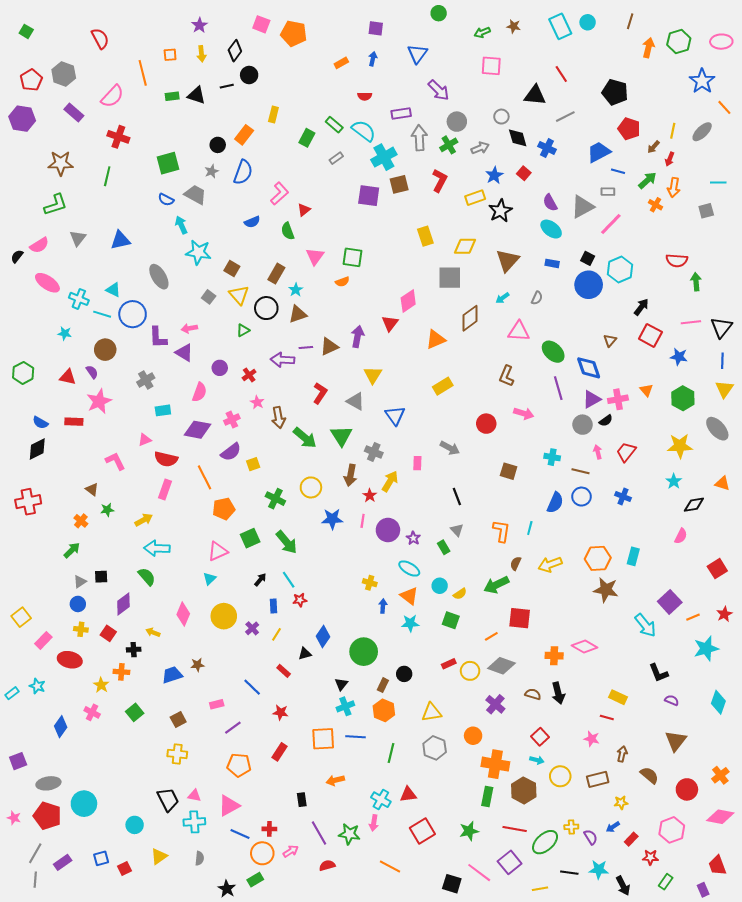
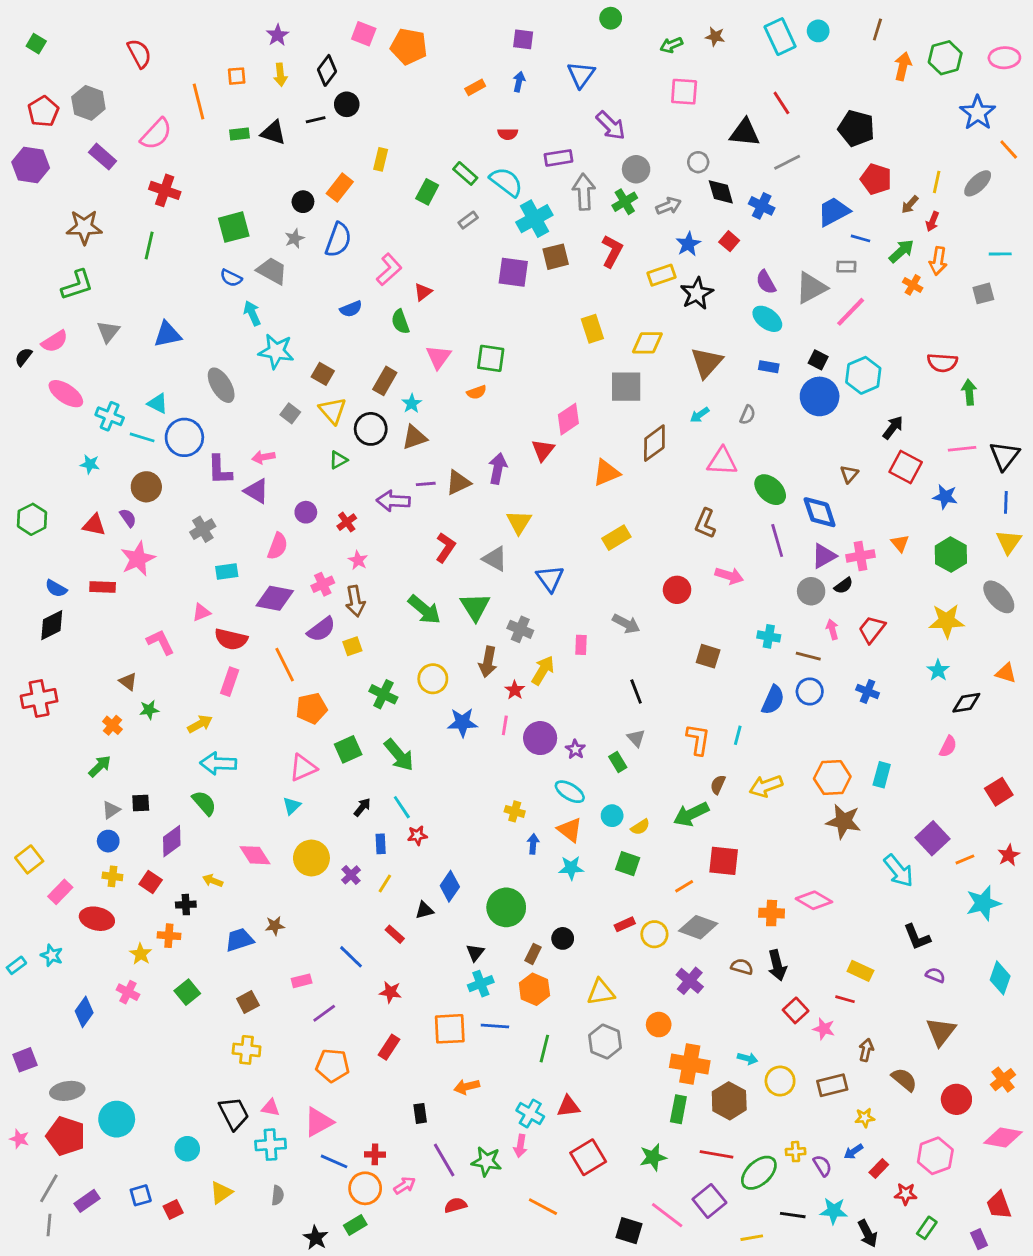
brown arrow: (278, 418) -> (355, 601), moved
pink diamond: (183, 614) -> (255, 855), turned -55
red square: (540, 737) -> (796, 1010), moved

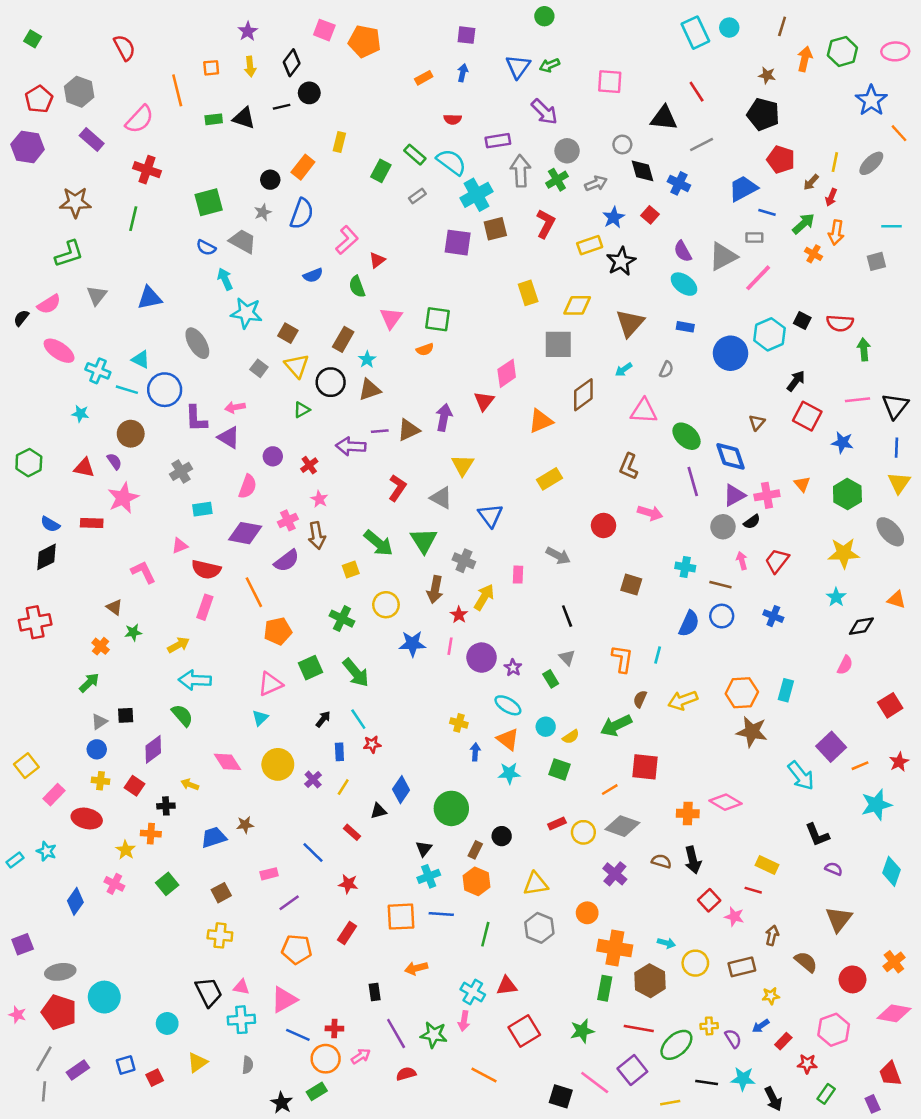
brown star: (715, 37) -> (767, 75), moved
green arrow: (671, 45) -> (549, 65), moved
black square: (818, 360) -> (802, 321), moved
yellow square: (352, 646) -> (351, 570), moved

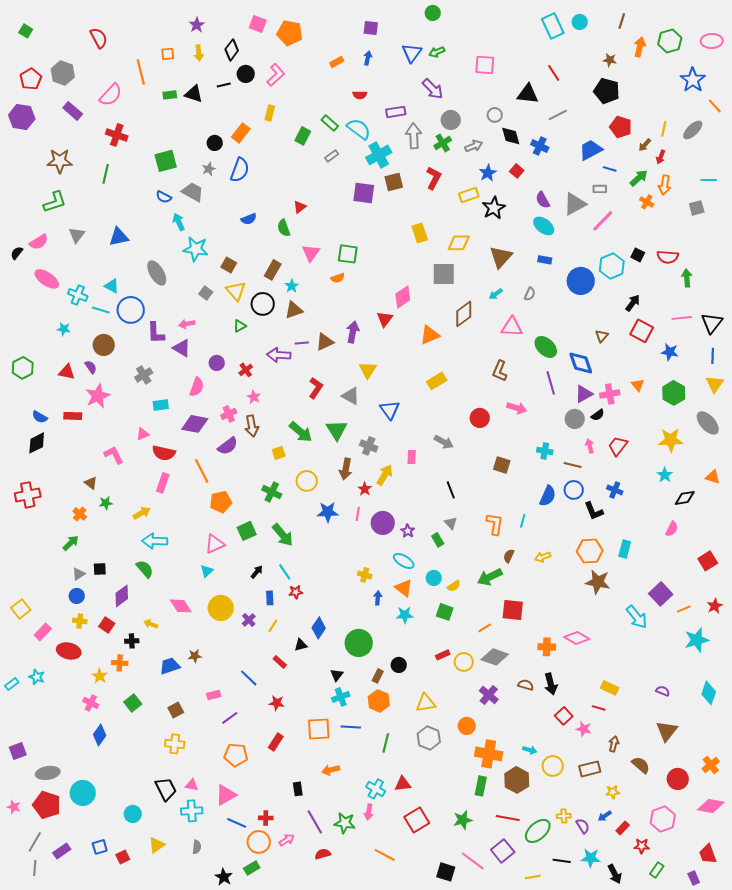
pink L-shape: (347, 240) -> (276, 75), moved
yellow arrow: (683, 700) -> (543, 557), size x0.7
black L-shape: (817, 835) -> (594, 511), moved
blue diamond: (75, 901) -> (100, 735), moved

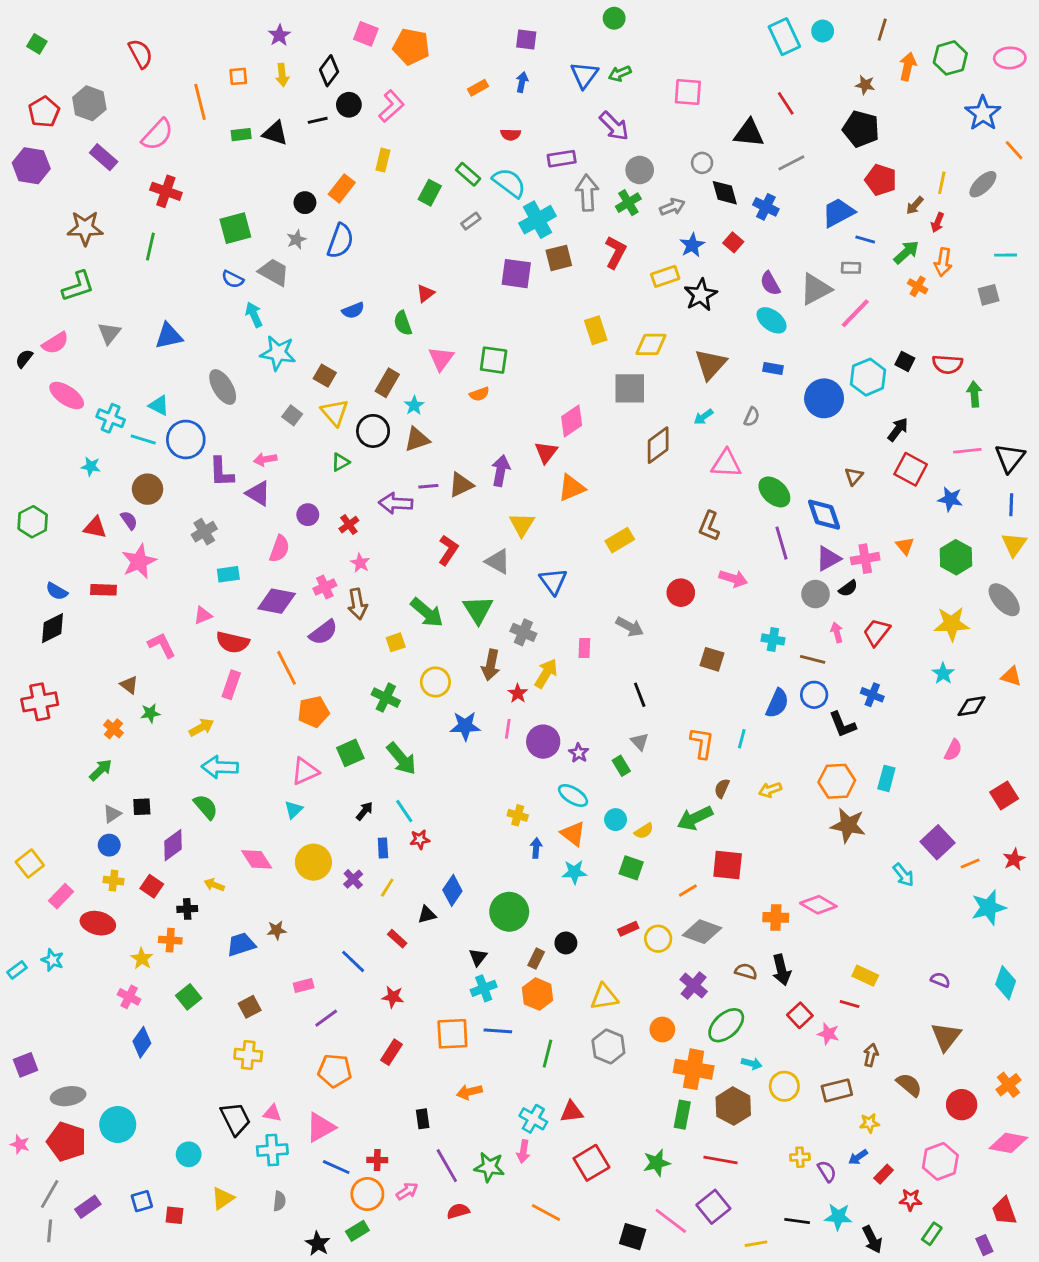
orange triangle: (430, 335) -> (572, 488), moved
cyan arrow: (637, 617) -> (903, 875), size x0.7
green ellipse: (538, 831) -> (726, 1025), moved
red square: (123, 857) -> (174, 1215), turned 32

